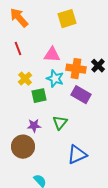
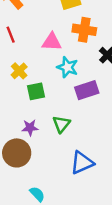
orange cross: (76, 69) -> (84, 30), moved
cyan star: (55, 79) -> (67, 67), moved
purple rectangle: (81, 95) -> (87, 90), turned -48

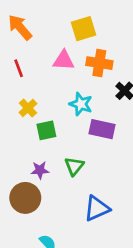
pink triangle: (52, 42) -> (64, 60), moved
purple rectangle: (87, 90) -> (102, 129), turned 30

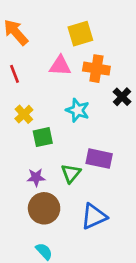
purple rectangle: (102, 129) -> (99, 159), moved
brown circle: (25, 198) -> (44, 208), moved

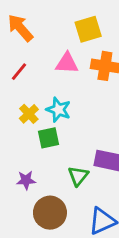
red line: (14, 74) -> (19, 72), turned 60
cyan star: (78, 110) -> (58, 110), moved
purple star: (36, 177) -> (26, 180), moved

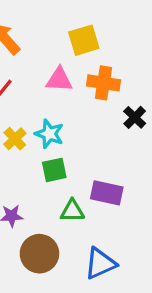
green square: (49, 138) -> (54, 170), moved
green triangle: (78, 176) -> (72, 211), turned 50

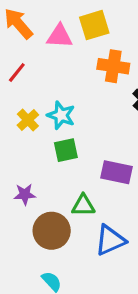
pink triangle: (59, 80) -> (60, 36), moved
green triangle: (72, 211) -> (83, 205), moved

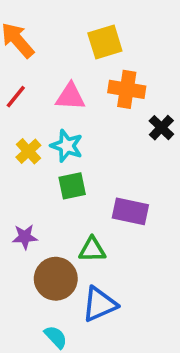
pink triangle: (60, 36) -> (70, 97), moved
blue triangle: (110, 240) -> (99, 304), moved

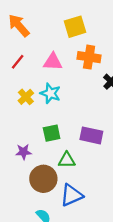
green square: (72, 186) -> (52, 133), moved

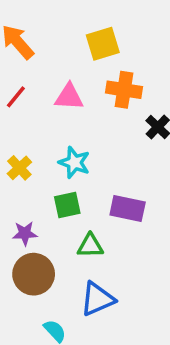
cyan star: (50, 93) -> (74, 162), moved
yellow cross: (26, 97) -> (19, 168), moved
brown circle: (43, 179) -> (34, 274), moved

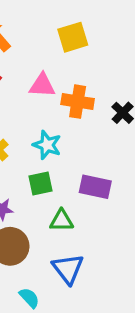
orange cross: (124, 90) -> (78, 102), moved
blue triangle: (97, 299) -> (68, 269), turned -44

